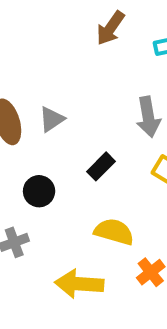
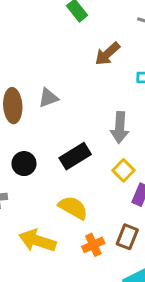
gray triangle: (52, 119) -> (48, 98), moved
black rectangle: (101, 166) -> (75, 156), size x1.4

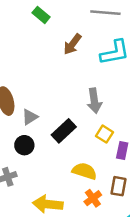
gray triangle: (48, 98) -> (30, 117), moved
yellow semicircle: (73, 208) -> (84, 171), moved

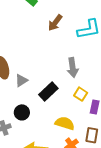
black circle: (24, 145) -> (22, 112), moved

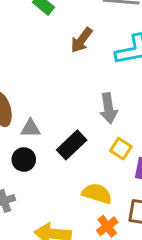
gray triangle: (21, 80) -> (30, 128), turned 32
black circle: (22, 112) -> (24, 160), moved

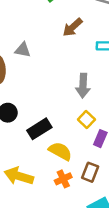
gray triangle: (30, 128) -> (23, 50), moved
black rectangle: (72, 145) -> (39, 129), moved

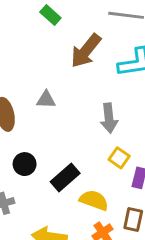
brown arrow: (73, 27) -> (86, 51), size x1.4
gray triangle: (23, 50) -> (46, 100), moved

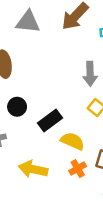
gray triangle: (46, 100) -> (28, 22), moved, size x1.5

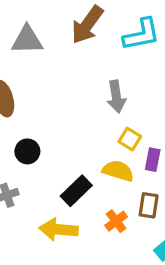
black rectangle: (50, 120) -> (76, 191), moved
yellow semicircle: (73, 141) -> (118, 171), moved

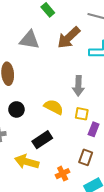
yellow square: (130, 139) -> (82, 114), turned -32
yellow semicircle: (118, 171) -> (54, 107), moved
orange cross: (116, 221) -> (63, 174), moved

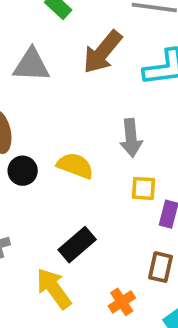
yellow semicircle: (54, 107) -> (75, 166), moved
black circle: (16, 109) -> (23, 171), moved
yellow arrow: (27, 162) -> (54, 289), turned 45

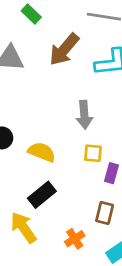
yellow semicircle: (75, 166) -> (42, 152), moved

